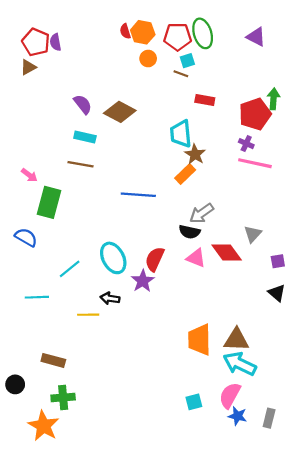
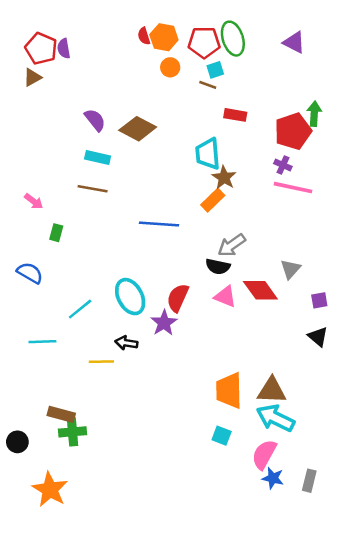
green rectangle: (49, 202) -> (56, 233), size x0.5
green cross: (63, 398) -> (72, 432), moved
cyan square: (194, 402) -> (222, 436), moved, turned 35

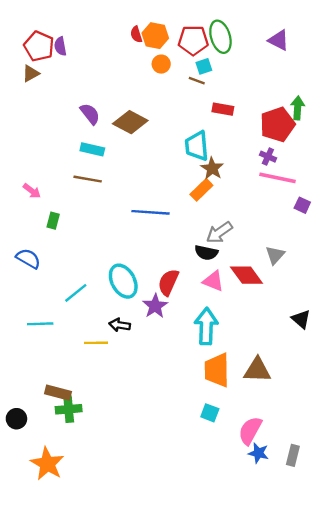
purple square: (319, 300) -> (302, 205), moved, turned 35
cyan arrow: (275, 418) -> (206, 326), moved, turned 66

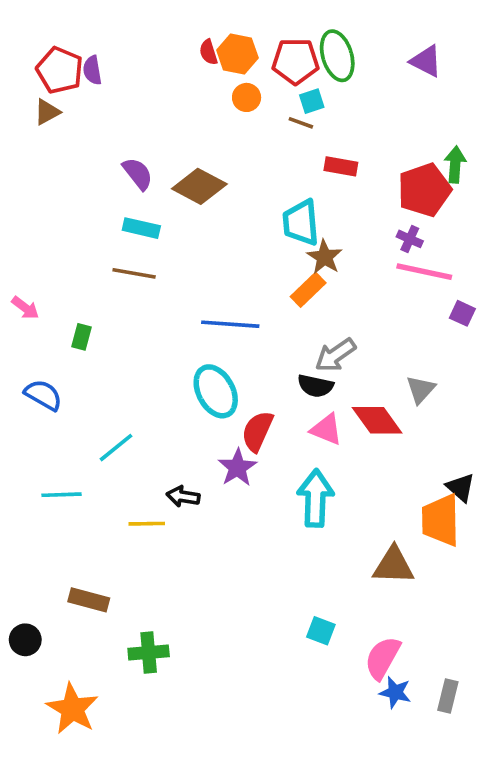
pink arrow: (32, 191) -> (25, 308), moved
cyan ellipse: (123, 281) -> (216, 391), moved
orange trapezoid: (217, 370) -> (441, 520), moved
green cross: (69, 409) -> (149, 653), moved

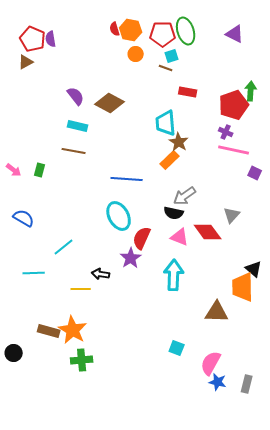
green rectangle: (81, 337) -> (40, 170), moved
orange star: (72, 709) -> (73, 330), moved

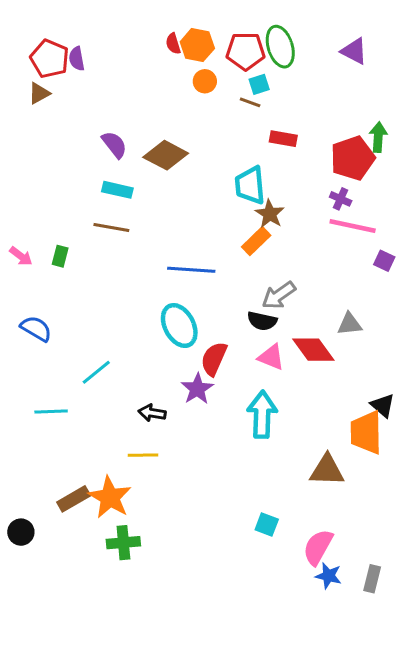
gray triangle: (232, 215) -> (350, 324), turned 42
yellow line: (81, 289) -> (143, 455), moved
brown rectangle: (49, 331) -> (74, 499), turned -45

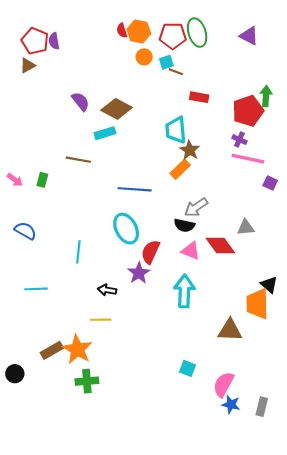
cyan square: (259, 84) -> (166, 62), moved
cyan rectangle: (117, 190) -> (105, 133), moved, turned -30
cyan line: (96, 372) -> (78, 252), moved, turned -45

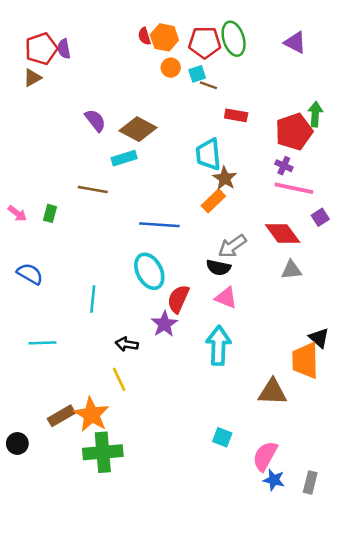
red pentagon: (35, 41) -> (41, 49), turned 30
purple square: (270, 183) -> (320, 217), turned 32
red diamond: (220, 246) -> (283, 234), moved
yellow line: (101, 320) -> (119, 379), turned 66
green cross: (87, 381) -> (103, 452), size x1.4

